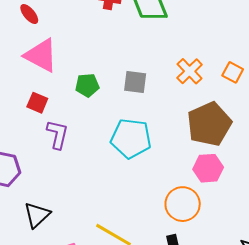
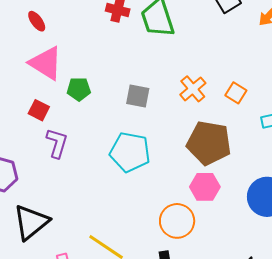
green pentagon: (87, 85) -> (79, 89), moved
brown pentagon: (209, 124) -> (209, 143), turned 30
black triangle: (37, 215) -> (31, 222), size x1.4

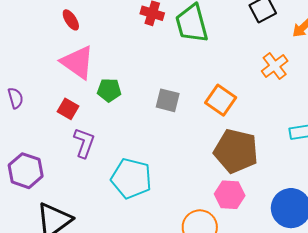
orange cross: (193, 89) -> (275, 66), moved
orange square: (236, 93) -> (221, 100), moved, size x1.4
cyan pentagon: (130, 152) -> (131, 178), moved

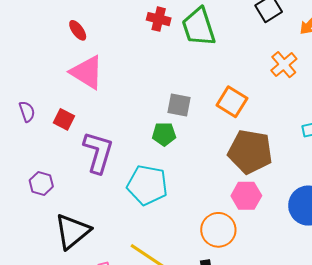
green pentagon: (109, 90) -> (164, 134), moved
red square: (68, 109) -> (64, 119), moved
purple L-shape: (84, 143) -> (98, 152), size x1.4
purple hexagon: (26, 171) -> (41, 183), size x0.7

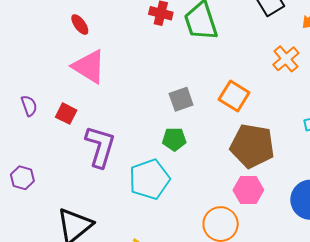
gray square: (179, 105) -> (181, 99), turned -30
green pentagon: (164, 134) -> (174, 139), moved
purple hexagon: (41, 183) -> (22, 178), moved
cyan pentagon: (147, 185) -> (149, 179), turned -30

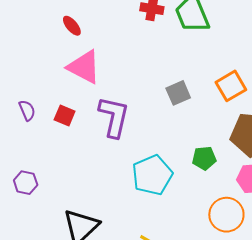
orange square: (234, 96) -> (231, 86), turned 32
green pentagon: (174, 139) -> (204, 158), moved
purple L-shape: (100, 146) -> (114, 117), moved

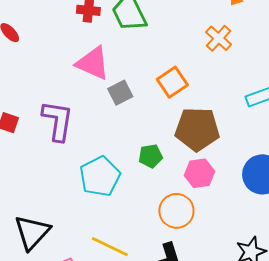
pink triangle: (84, 67) -> (93, 63), moved

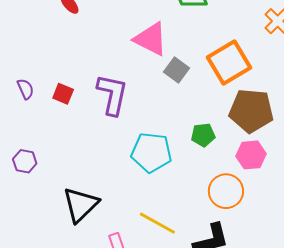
orange square: (172, 82) -> (229, 62), size x1.4
gray square: (120, 93) -> (176, 70), turned -30
cyan pentagon: (100, 176) -> (151, 152), turned 30

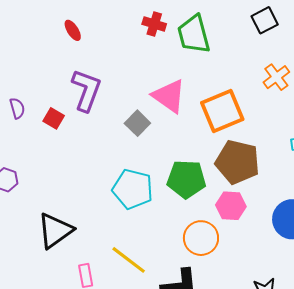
pink triangle: (151, 39) -> (169, 96), moved
gray square: (176, 70) -> (137, 123), moved
purple L-shape: (112, 95) -> (86, 90), moved
green pentagon: (203, 135) -> (186, 179), size x1.6

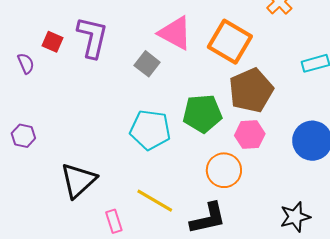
orange square: (222, 111) -> (230, 42), turned -30
red square: (54, 118) -> (53, 42), moved
brown pentagon: (237, 162) -> (251, 90), turned -30

